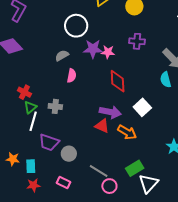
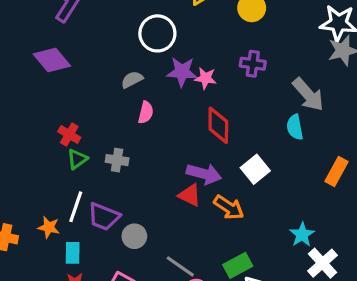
white line: (33, 121) -> (76, 207), moved
orange star: (13, 159) -> (49, 227), moved

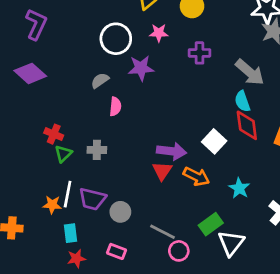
pink star: (206, 78) -> (159, 33), moved
red diamond: (218, 125) -> (247, 125), moved
red triangle: (190, 195) -> (162, 171), turned 45
orange star: (49, 227) -> (52, 205), moved
cyan star: (302, 235) -> (239, 188), moved

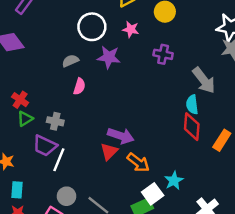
white square: (214, 141) -> (153, 194), moved
white line: (68, 194) -> (59, 160), moved
purple trapezoid: (92, 199) -> (45, 146), moved
gray circle: (120, 212) -> (67, 196), moved

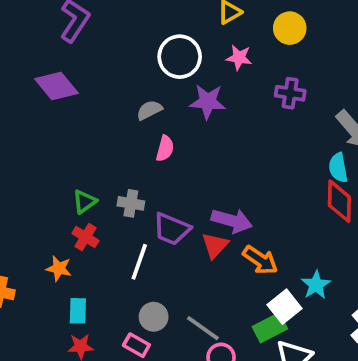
red cross: (20, 100) -> (85, 237), moved
purple trapezoid: (45, 146) -> (172, 229), moved

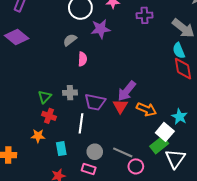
purple arrow: (232, 221) -> (127, 91), turned 125
cyan rectangle: (78, 311) -> (61, 149), moved

